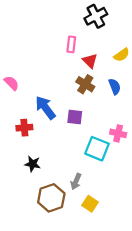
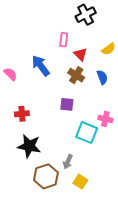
blue arrow: (45, 108) -> (41, 66), moved
black star: (33, 164) -> (29, 146), size x1.6

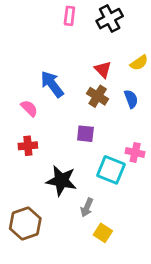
pink rectangle: (64, 40) -> (69, 16), moved
pink semicircle: (10, 74) -> (29, 108), moved
black star: (29, 146) -> (61, 181), moved
brown hexagon: (46, 176) -> (25, 224), moved

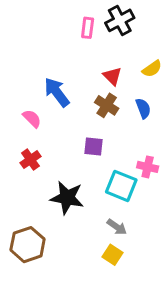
pink rectangle: (69, 16) -> (88, 28), moved
red cross: (28, 146) -> (30, 160), turned -30
gray arrow: (87, 207) -> (117, 227), moved, turned -78

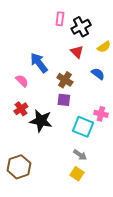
black cross: (120, 20) -> (81, 27), moved
brown cross: (107, 105) -> (65, 80), moved
blue semicircle: (143, 108) -> (98, 74), turned -32
black star: (67, 198) -> (41, 121), moved

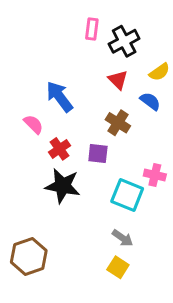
blue semicircle: (98, 74) -> (150, 101), moved
brown cross: (65, 80) -> (118, 123), moved
red cross: (21, 109) -> (60, 149), moved

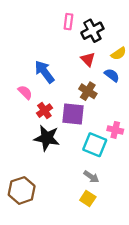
purple square: (98, 153) -> (73, 114), size x1.5

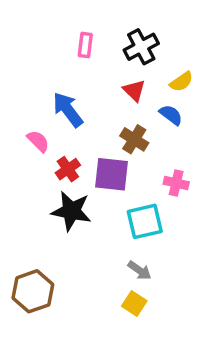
pink rectangle: (68, 22) -> (85, 45), moved
pink cross: (115, 130) -> (176, 183), moved
cyan square: (95, 145) -> (145, 221), turned -35

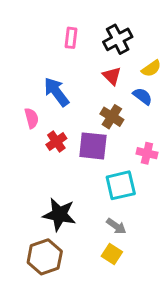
pink semicircle: (38, 141) -> (32, 118), turned 30
black star: (71, 211) -> (59, 215), moved
brown hexagon: (33, 291) -> (45, 257), moved

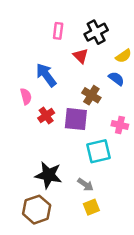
red triangle: (112, 76) -> (81, 56), moved
gray arrow: (116, 226) -> (85, 185), moved
yellow square: (112, 254) -> (91, 207), turned 35

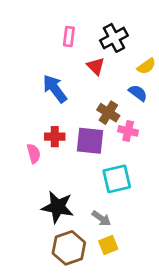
pink semicircle: (26, 96) -> (34, 154), moved
red cross: (46, 115) -> (55, 137), turned 35
pink cross: (120, 125) -> (128, 131), moved
brown hexagon: (37, 210) -> (69, 248), moved

